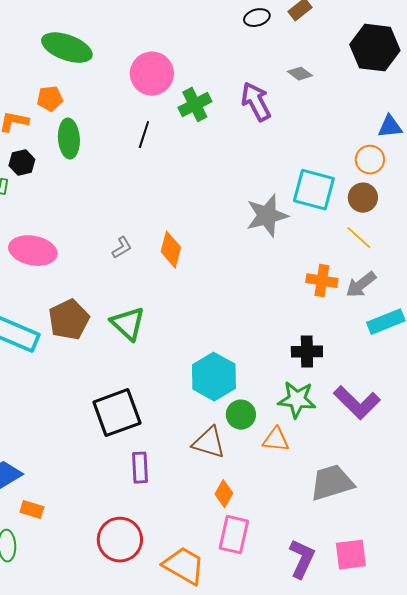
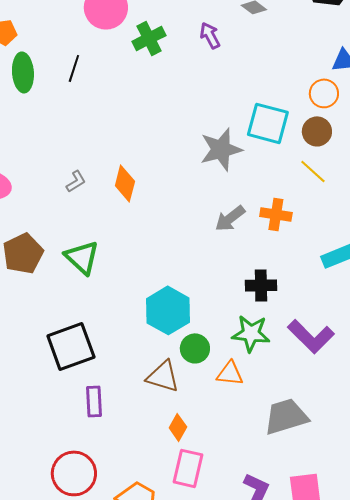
purple arrow: (256, 102) -> (210, 35), size x0.7
black line: (144, 135) -> (74, 68), moved
gray arrow: (361, 285) -> (230, 218), moved

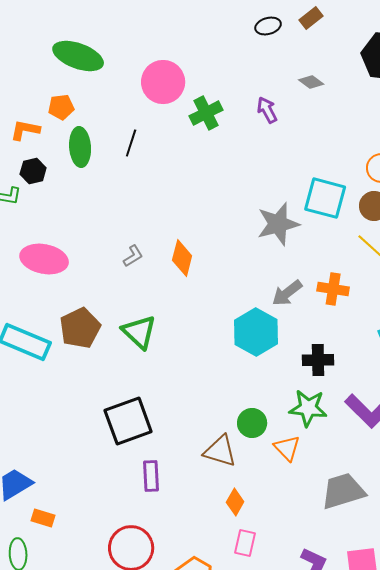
cyan hexagon: (168, 310) -> (256, 332), moved
orange triangle: (230, 373) -> (287, 448), turned 40
pink rectangle: (188, 468) -> (245, 543), size x0.7

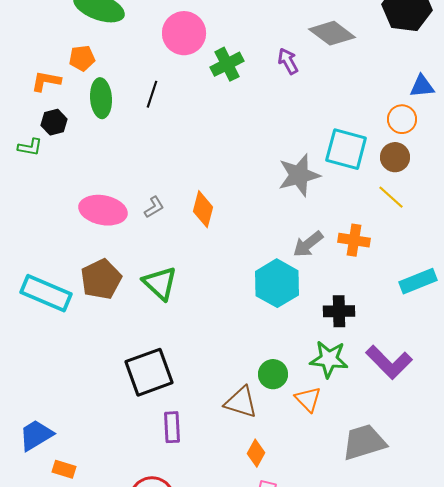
gray diamond: (311, 82) -> (332, 33), size x1.8
pink ellipse: (44, 259) -> (103, 210), moved

